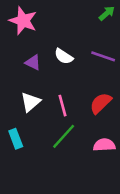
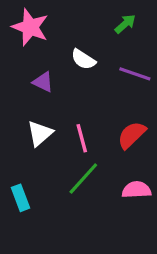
green arrow: (107, 13) -> (125, 24), moved
white semicircle: (64, 56) -> (83, 59), moved
cyan rectangle: (16, 139) -> (21, 198), moved

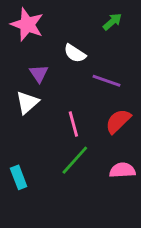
purple line: (135, 74) -> (107, 81), moved
purple triangle: (43, 82) -> (39, 74), turned 30
white triangle: (40, 133) -> (27, 102), moved

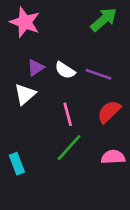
green arrow: (112, 22) -> (104, 20), size x1.5
white semicircle: (75, 53) -> (65, 70), moved
purple triangle: (39, 74) -> (36, 68), turned 30

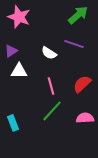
purple triangle: (36, 68) -> (11, 51), moved
purple line: (98, 74) -> (74, 44), moved
white triangle: (25, 94) -> (19, 71), turned 42

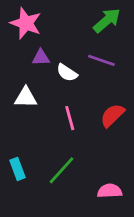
purple triangle: (11, 51) -> (41, 58), moved, turned 32
green line: (52, 111) -> (62, 170), moved
pink semicircle: (85, 118) -> (110, 191), moved

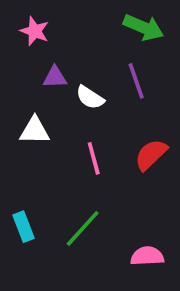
green arrow: (107, 20) -> (143, 27), turned 64
pink star: (26, 23) -> (35, 31), size x0.7
purple line: (101, 60) -> (136, 81), turned 52

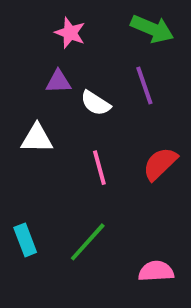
pink star: (35, 31) -> (70, 33), moved

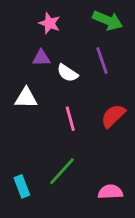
cyan rectangle: (25, 240) -> (22, 186), moved

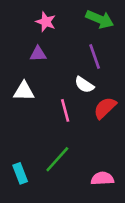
white semicircle: (68, 73) -> (84, 85), moved

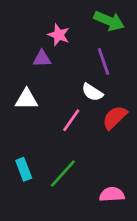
pink star: (46, 22) -> (59, 35), moved
pink line: (65, 110) -> (71, 120), turned 50
cyan rectangle: (20, 173) -> (24, 169), moved

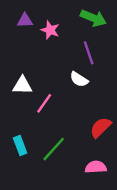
purple triangle: (42, 59) -> (25, 20), moved
red semicircle: (115, 117) -> (101, 127), moved
pink line: (71, 120) -> (44, 103), moved

